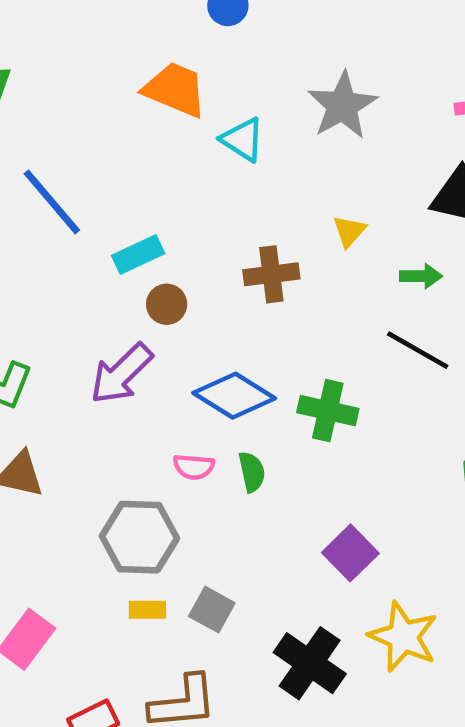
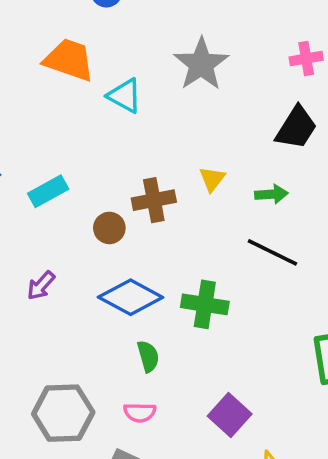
yellow triangle: (349, 231) -> (212, 179), moved
brown circle: (167, 304) -> (109, 228), moved
purple arrow: (121, 374) -> (41, 286), size x0.6
pink semicircle: (194, 467) -> (140, 412), moved

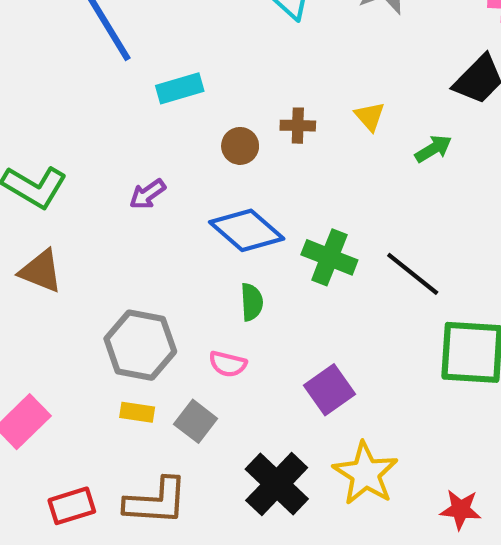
yellow triangle: (212, 179) -> (370, 116), turned -32
green arrow: (271, 194) -> (433, 149), turned -40
brown cross: (154, 200) -> (298, 126), size x0.7
black line: (272, 252) -> (413, 274), moved

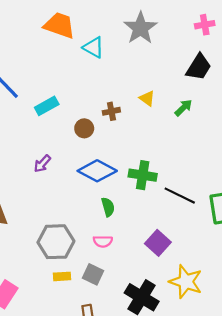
black line: (413, 274) -> (180, 196), moved

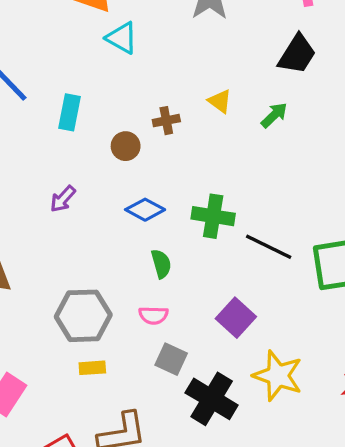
cyan triangle: (94, 47) -> (122, 38), moved
cyan rectangle: (47, 106) -> (69, 112), turned -50
blue diamond: (97, 171) -> (145, 210), size x0.7
gray square: (93, 274) -> (171, 359), moved

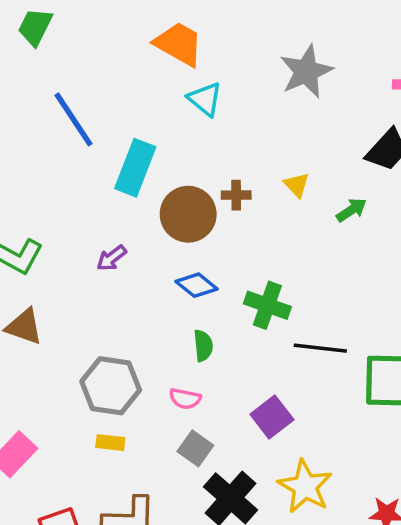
cyan rectangle: (69, 112) -> (135, 168), size x1.4
brown circle: (126, 146) -> (188, 214), size x1.8
black line: (269, 247) -> (320, 348), turned -30

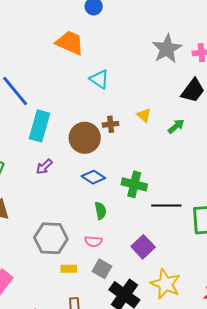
gray star: (306, 71) -> (167, 49), moved
cyan triangle: (205, 99) -> (99, 79), moved
cyan rectangle: (135, 168) -> (39, 126), moved
yellow rectangle: (110, 443) -> (69, 269), moved

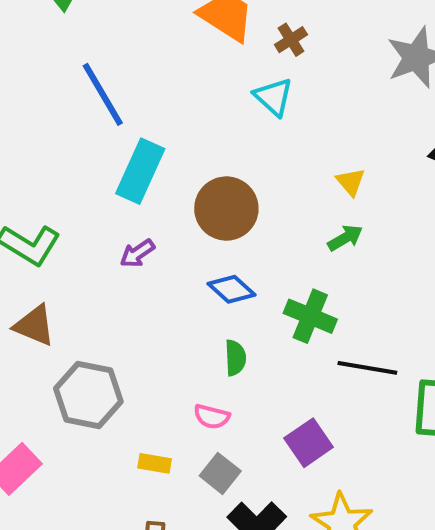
brown cross: (111, 124) -> (291, 40), moved, turned -35
green arrow: (176, 126) -> (345, 238), moved
gray hexagon: (51, 238) -> (88, 395), moved

